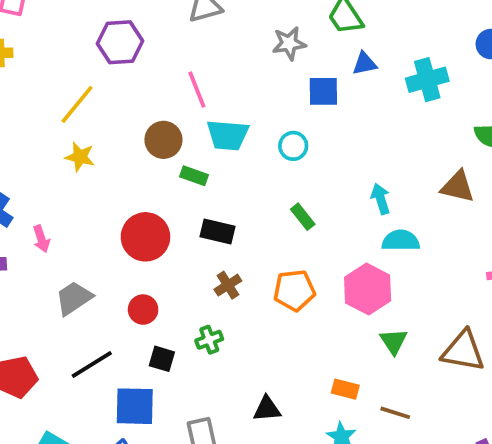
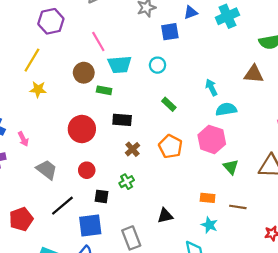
orange pentagon: (294, 290) -> (170, 146), turned -30
gray trapezoid: (74, 298) -> (47, 170), turned 80

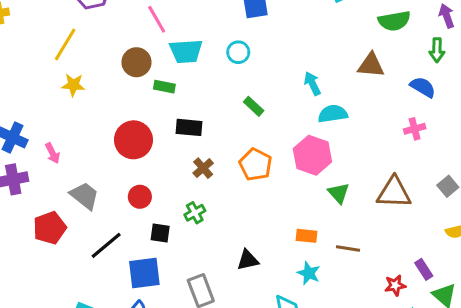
red pentagon: (21, 219) -> (50, 228), moved

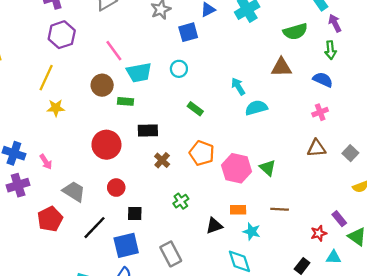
pink hexagon: (312, 155) -> (237, 168), moved
brown triangle: (394, 193) -> (317, 148), moved, size x0.7
green cross: (195, 213) -> (181, 201), moved
orange rectangle: (306, 236) -> (238, 210), moved
black triangle: (248, 260) -> (214, 226), moved

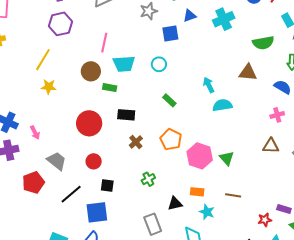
pink line: (114, 51) -> (104, 43), turned 42
purple rectangle: (339, 219) -> (284, 209), turned -40
gray rectangle: (171, 254) -> (153, 224), moved

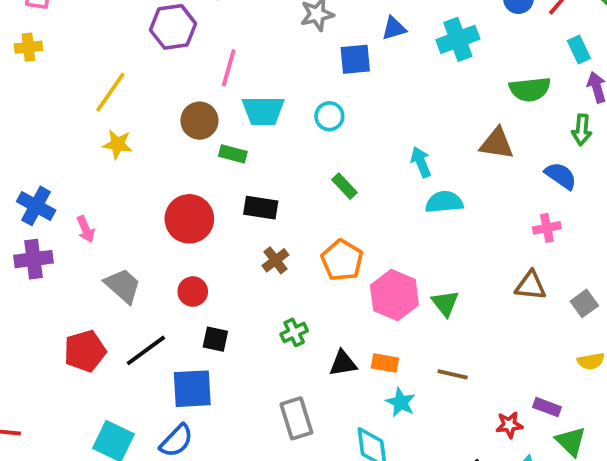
purple hexagon: (60, 24) -> (173, 27), moved
red pentagon: (33, 183) -> (85, 351), moved
black triangle: (175, 204) -> (343, 363), moved

